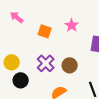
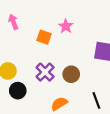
pink arrow: (17, 17) -> (13, 22), turned 32
pink star: (72, 25) -> (66, 26), moved

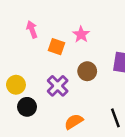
pink arrow: (13, 22) -> (32, 29), moved
brown circle: (71, 74) -> (87, 71), moved

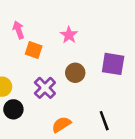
orange square: (56, 47) -> (34, 50), moved

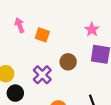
pink star: (69, 35) -> (92, 30), moved
orange square: (34, 50) -> (42, 35), moved

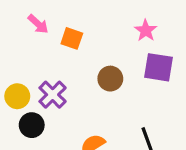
pink arrow: (20, 25) -> (38, 24), turned 152
purple cross: (42, 75) -> (53, 95), moved

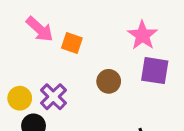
pink arrow: (38, 24) -> (40, 29), size x1.4
pink star: (146, 30) -> (142, 35), size x1.4

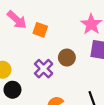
purple cross: (53, 97) -> (44, 69), moved

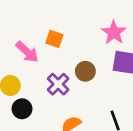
pink arrow: (17, 20) -> (27, 52), moved

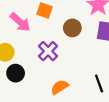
brown circle: (85, 71) -> (72, 28), moved

